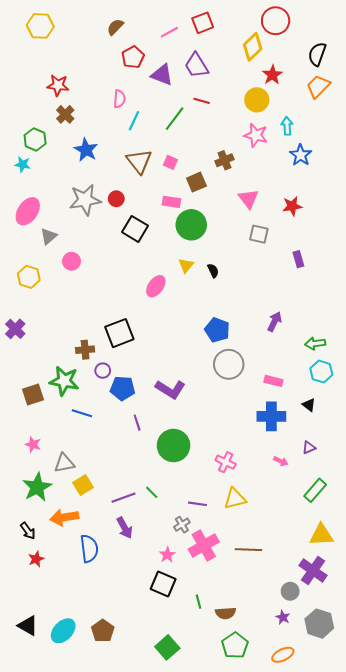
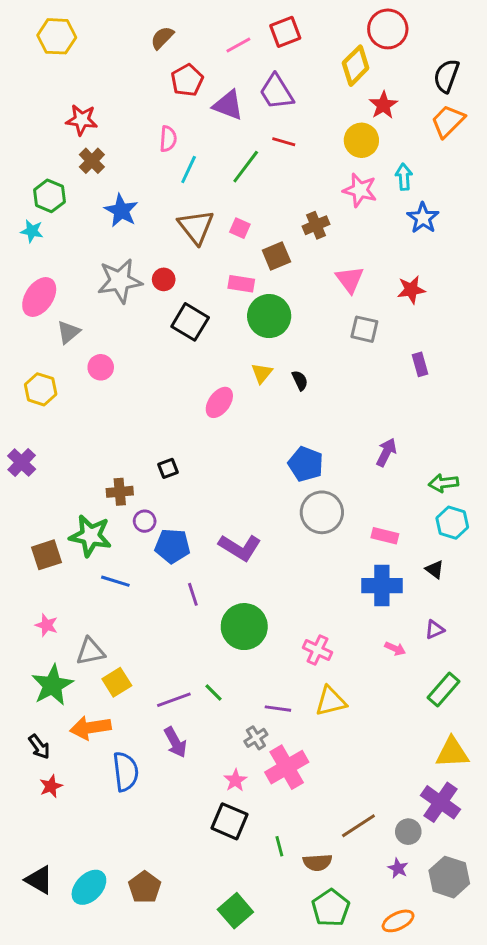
black square: (119, 333) -> (168, 468), size x0.5
brown line: (248, 550) -> (358, 826), moved, turned -35

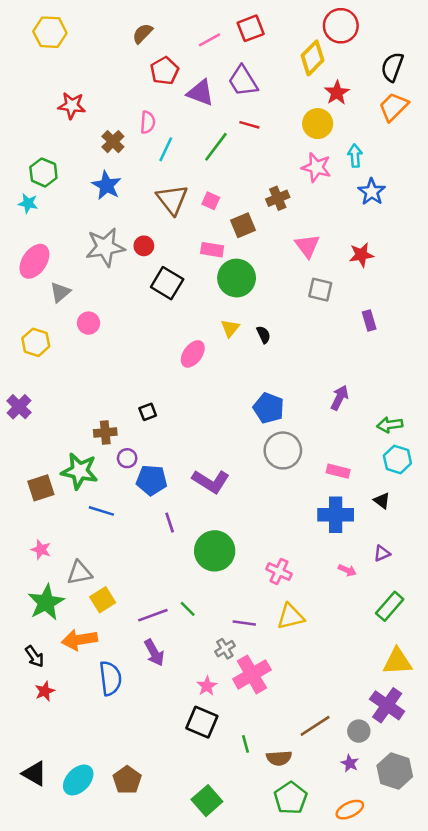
brown cross: (92, 161) -> (113, 142), moved

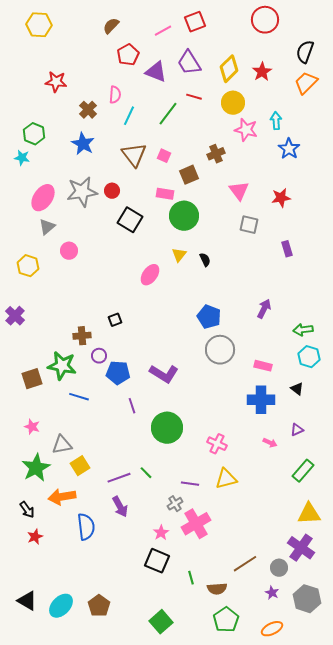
yellow diamond: (312, 58) -> (229, 69), moved
yellow circle: (318, 124) -> (233, 103), moved
pink ellipse: (34, 261) -> (43, 198), moved

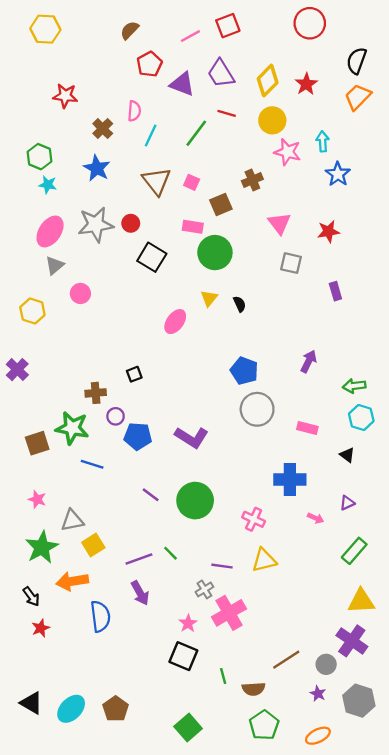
cyan star: (22, 158) -> (48, 185), moved
blue cross: (261, 400) -> (290, 479), moved
purple line: (132, 406) -> (151, 495), moved, turned -35

